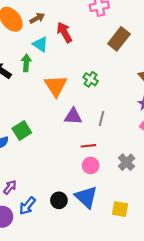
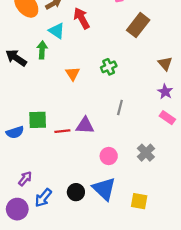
green cross: (91, 79) -> (109, 67), turned 32
orange triangle: (56, 86) -> (73, 74), size x0.6
purple triangle: (73, 116) -> (85, 126), moved
green square: (22, 131) -> (38, 120), turned 30
red line: (88, 146) -> (62, 131), moved

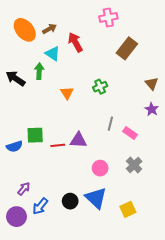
pink rectangle: (167, 118) -> (130, 133), moved
yellow square: (139, 201) -> (128, 209), turned -35

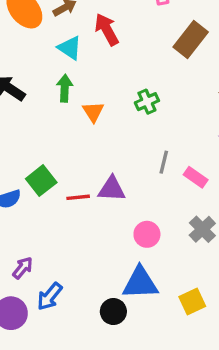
green arrow: (39, 71) -> (65, 88), moved
green square: (35, 135) -> (41, 181), turned -36
blue triangle: (96, 198) -> (140, 283), turned -45
black circle: (70, 201) -> (113, 312), moved

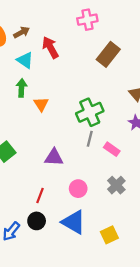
green cross: (147, 102) -> (90, 112), moved, size x1.6
red line: (78, 197) -> (40, 196), moved, turned -63
blue triangle: (140, 283) -> (74, 222), turned 32
black circle: (113, 312) -> (37, 221), moved

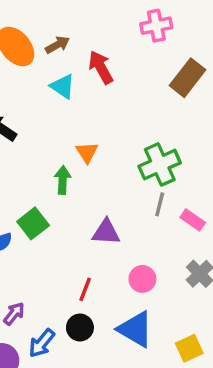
green arrow: (21, 88) -> (63, 180), moved

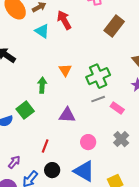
orange triangle: (87, 152) -> (65, 70), moved
gray line: (160, 204) -> (98, 99), turned 56
red line: (85, 289) -> (45, 146), moved

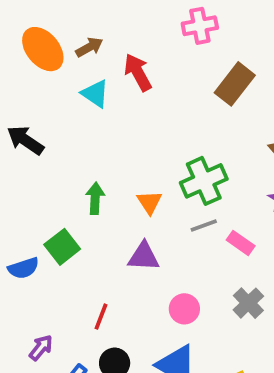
orange triangle: (65, 70) -> (149, 202), moved

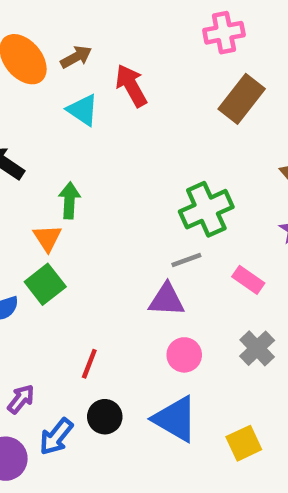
pink cross: (200, 26) -> (224, 33), moved
green arrow: (95, 198) -> (69, 200), moved
orange triangle: (149, 202) -> (47, 238), moved
gray line: (204, 225) -> (186, 260), moved
purple triangle: (144, 257) -> (167, 300), moved

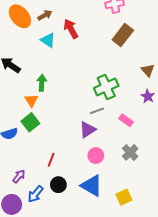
purple triangle: (167, 300) -> (87, 130), turned -36

